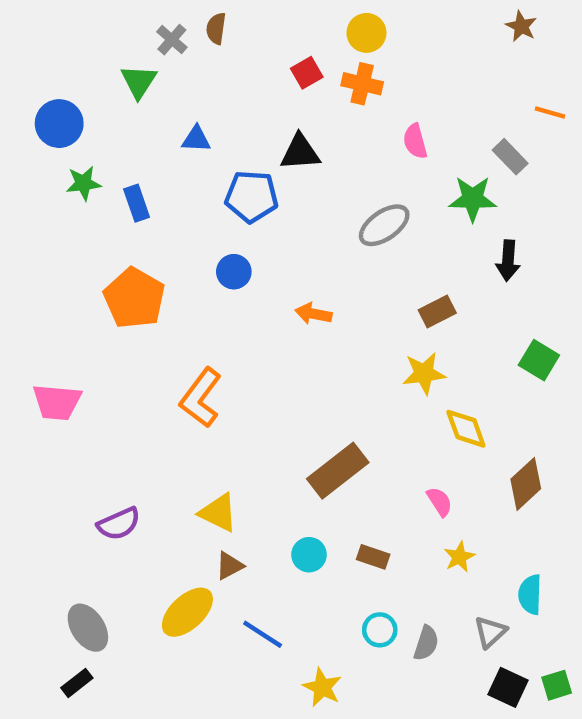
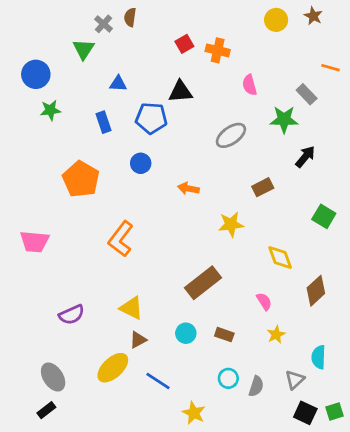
yellow circle: (366, 33) -> (276, 20), moved
blue rectangle: (137, 203) -> (104, 122), moved
black arrow: (508, 261) -> (305, 157), turned -145
yellow star: (424, 373) -> (231, 224), moved

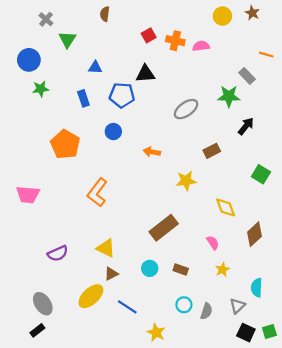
gray cross: (104, 24) -> (46, 19), moved
pink semicircle: (250, 85) -> (201, 46), moved, turned 98

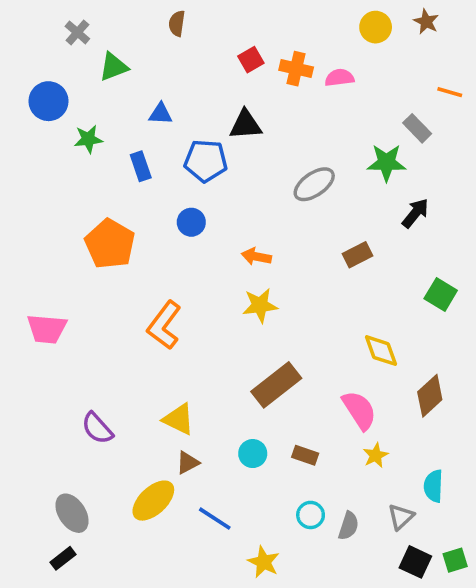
green triangle: (67, 40) -> (114, 67), turned 36
green star: (41, 89) -> (88, 139), moved
yellow star: (186, 181) -> (260, 305), moved
pink semicircle: (213, 243) -> (359, 410), size x1.6
purple semicircle: (58, 253) -> (97, 428), turned 72

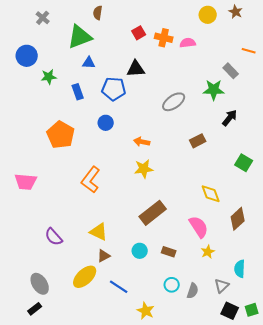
green triangle: (114, 67) -> (80, 37), moved, size x1.5

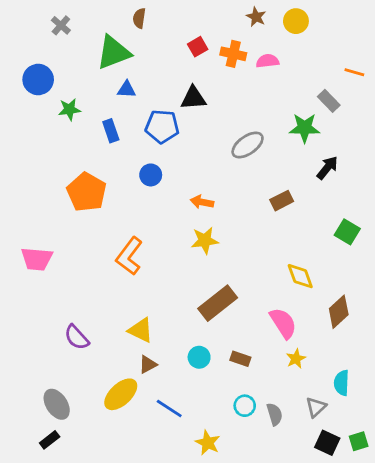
brown star: (236, 12) -> (256, 17), moved
gray semicircle: (193, 291) -> (275, 414), turned -35

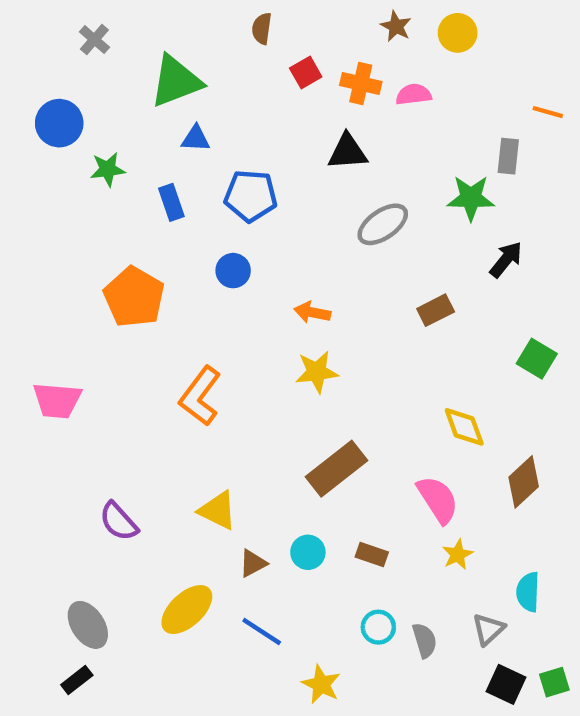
brown semicircle: (139, 18) -> (262, 28), moved
black triangle: (193, 98) -> (348, 152), moved
gray rectangle: (329, 101) -> (508, 156), turned 50
brown triangle: (148, 364) -> (253, 563), moved

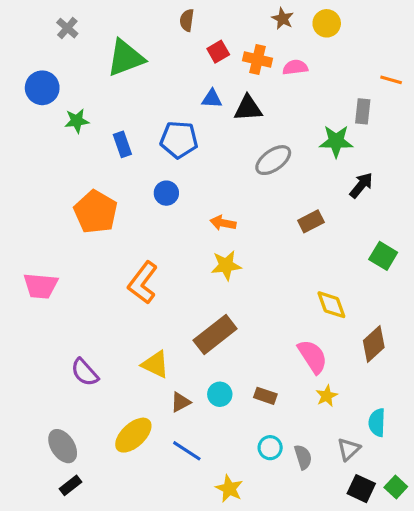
blue triangle: (196, 139) -> (212, 99), moved
brown rectangle: (337, 469) -> (215, 335), moved
black rectangle: (77, 680) -> (70, 485), moved
green square: (554, 682) -> (396, 487), turned -30

